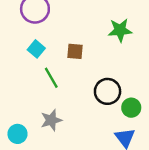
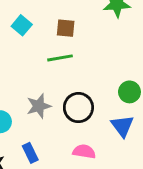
green line: (51, 78) -> (60, 58), moved, turned -70
black circle: (108, 91) -> (78, 108), moved

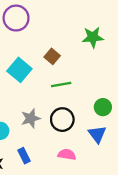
cyan square: (22, 25) -> (19, 70), moved, size x1.5
brown square: (66, 28) -> (52, 56), turned 35
green line: (60, 58) -> (61, 85), moved

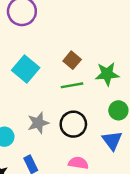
green star: (93, 37) -> (107, 74), moved
brown square: (52, 56) -> (72, 60), moved

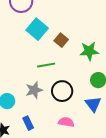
cyan square: (26, 69) -> (37, 29), moved
green line: (72, 85) -> (46, 65), moved

